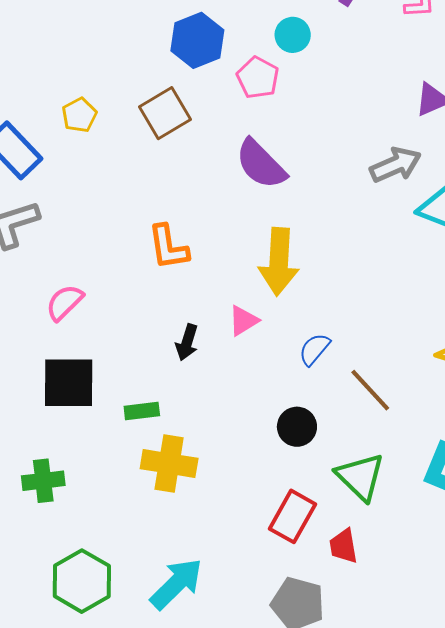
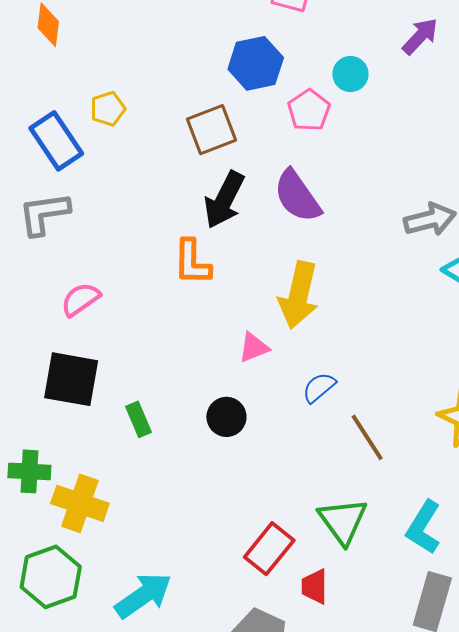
yellow pentagon: (79, 115) -> (108, 109), moved
black arrow: (187, 342) -> (224, 200), moved, size x1.6
green rectangle: (142, 411) -> (138, 419), turned 64
black circle: (297, 427) -> (226, 417), moved
yellow cross: (169, 463) -> (80, 503), moved

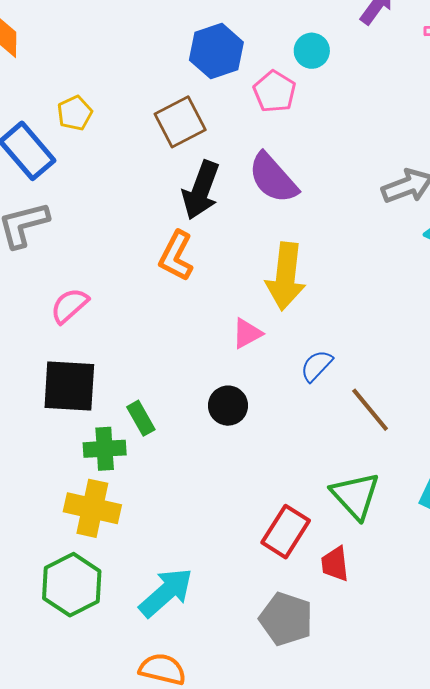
orange L-shape: (192, 262) -> (176, 256), turned 33
green cross: (29, 471) -> (105, 449), moved

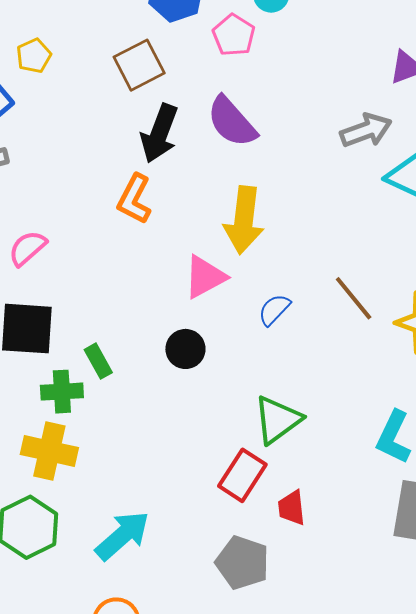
pink triangle: (247, 333) -> (205, 277), size x1.4
brown line: (370, 410) -> (354, 298), moved
green triangle: (355, 496) -> (277, 420), moved, turned 36

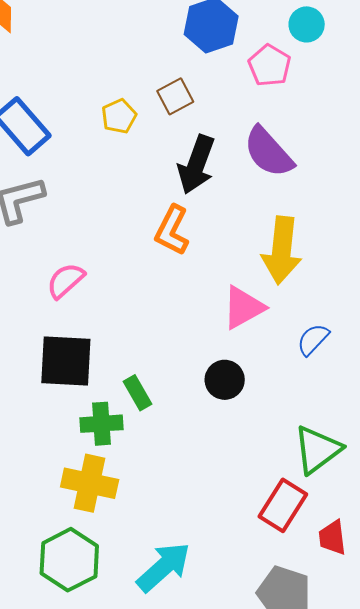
yellow pentagon: (34, 56) -> (119, 116), moved
brown square: (139, 65) -> (175, 96), size x0.7

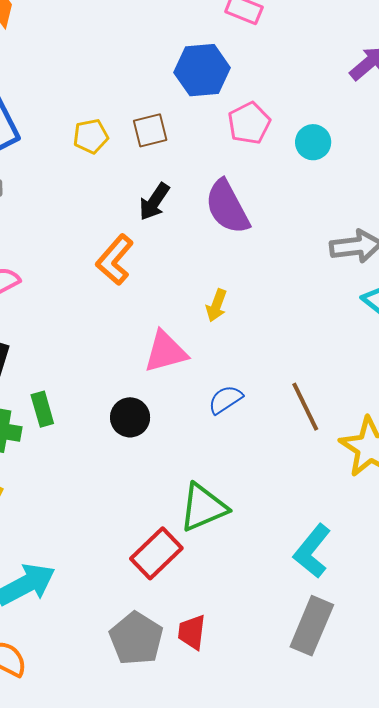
cyan circle: (307, 24) -> (313, 142), moved
black arrow: (196, 165) -> (154, 202), size x0.7
yellow arrow: (282, 250) -> (216, 305), size x0.5
red trapezoid: (332, 538) -> (192, 632), moved

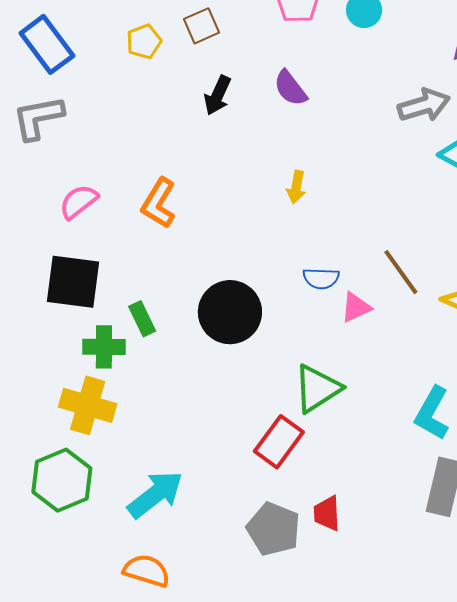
purple semicircle: (227, 207) -> (290, 88), size x0.7
orange L-shape: (115, 260) -> (159, 203), moved
pink triangle: (166, 352) -> (356, 307), moved, size x0.7
blue semicircle: (225, 400) -> (321, 278), turned -135
black circle: (130, 417) -> (230, 312), size x1.6

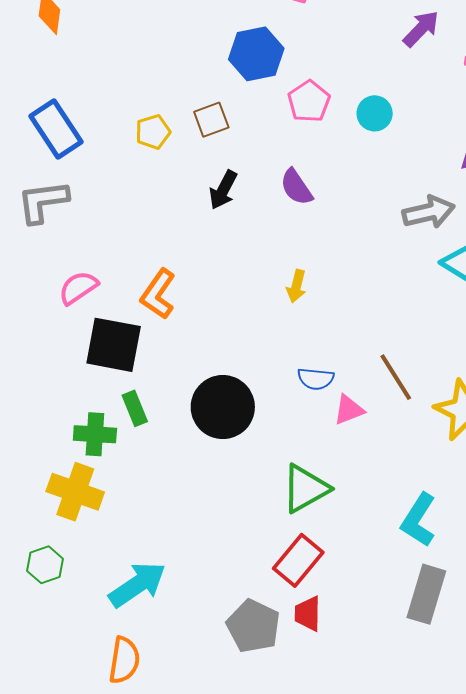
black square: (73, 282) -> (114, 345), moved
red rectangle: (279, 442) -> (298, 560), moved
green hexagon: (62, 480) -> (45, 565), size x0.6
orange semicircle: (147, 571) -> (124, 660), turned 78

